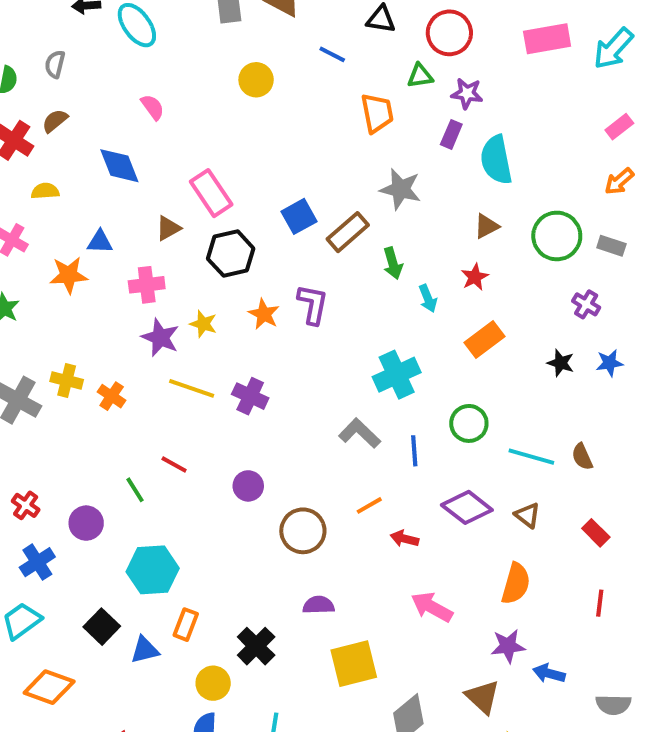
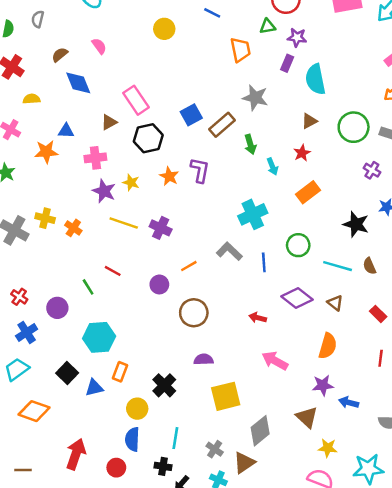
brown semicircle: (55, 121) -> (60, 55), moved
black star: (561, 363) -> (356, 224), moved, size x1.5
orange line: (369, 505) -> (189, 266), moved

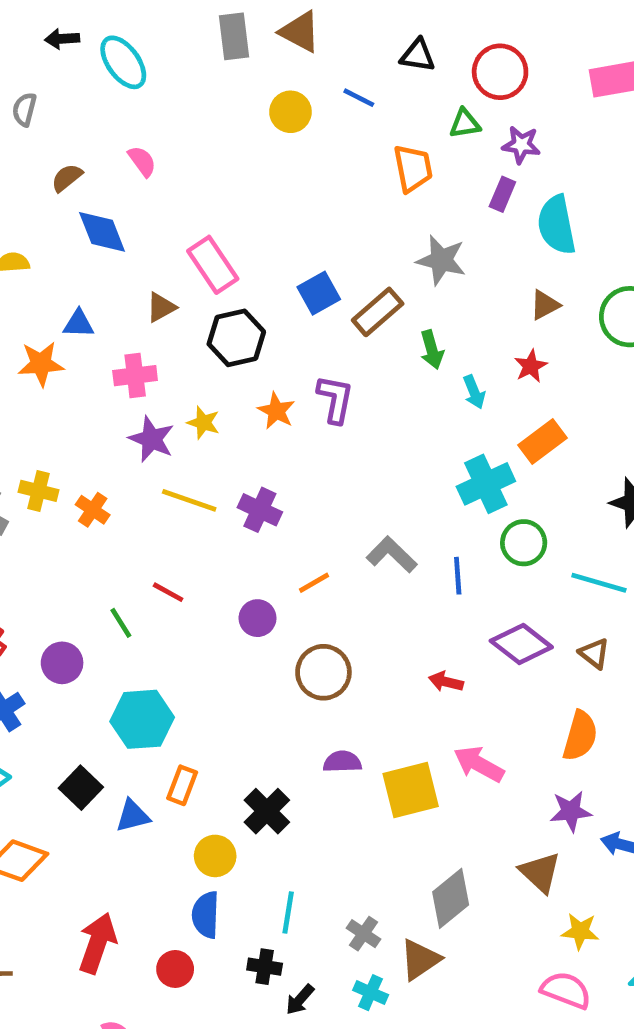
yellow circle: (164, 29) -> (290, 112), moved
cyan cross: (253, 214) -> (486, 484), moved
yellow square: (226, 396) -> (411, 790), moved

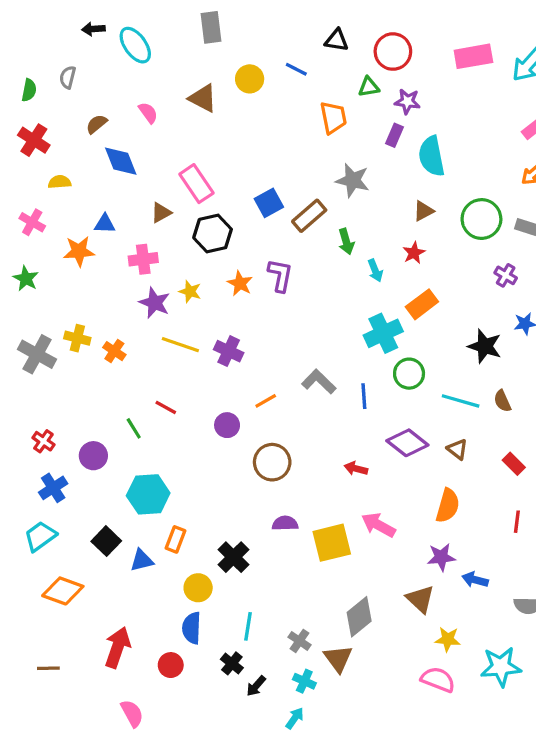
brown triangle: (300, 32) -> (203, 98), moved
brown triangle: (420, 960) -> (338, 659), turned -32
black cross: (265, 967) -> (232, 663), turned 30

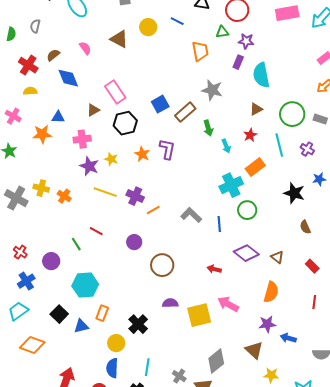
red cross: (34, 140) -> (28, 65), moved
orange line: (266, 401) -> (153, 210), moved
cyan line: (461, 401) -> (279, 145), moved, turned 60

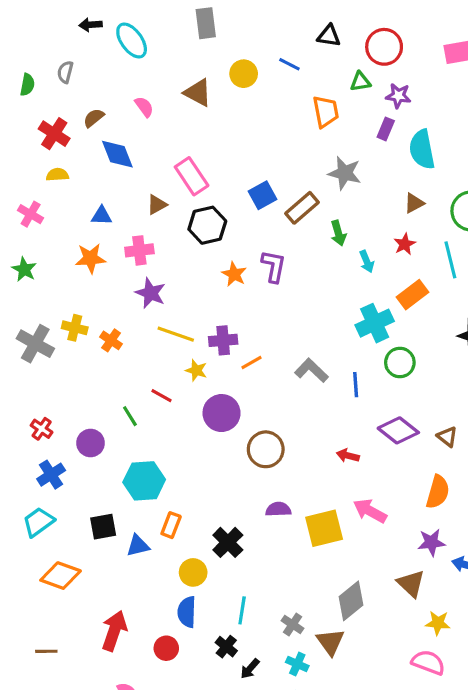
orange star: (42, 134) -> (91, 258), moved
yellow star: (111, 159) -> (196, 370), moved
purple cross: (135, 196) -> (223, 340), turned -30
purple circle: (134, 242) -> (222, 413), size x1.5
black square: (59, 314) -> (103, 527), turned 36

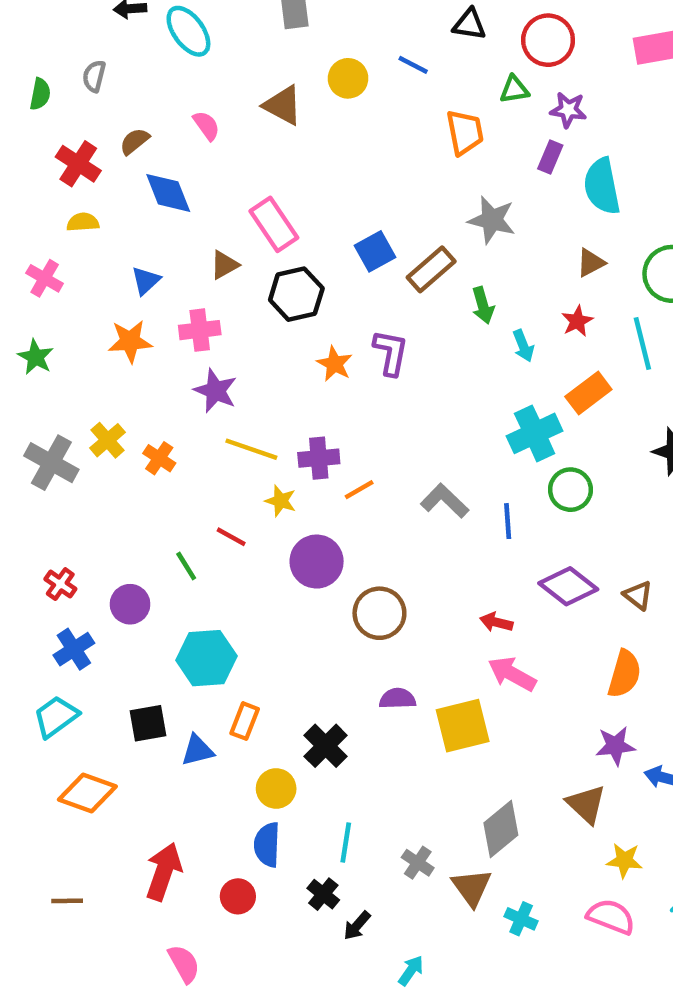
blue triangle: (102, 216) -> (146, 281), turned -45
yellow cross: (75, 328) -> (108, 440), turned 35
pink arrow: (370, 511) -> (512, 674), moved
cyan cross: (297, 664) -> (521, 919), moved

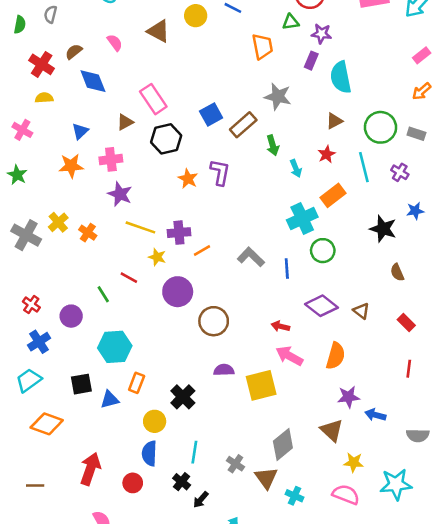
orange semicircle: (624, 674) -> (336, 356), moved

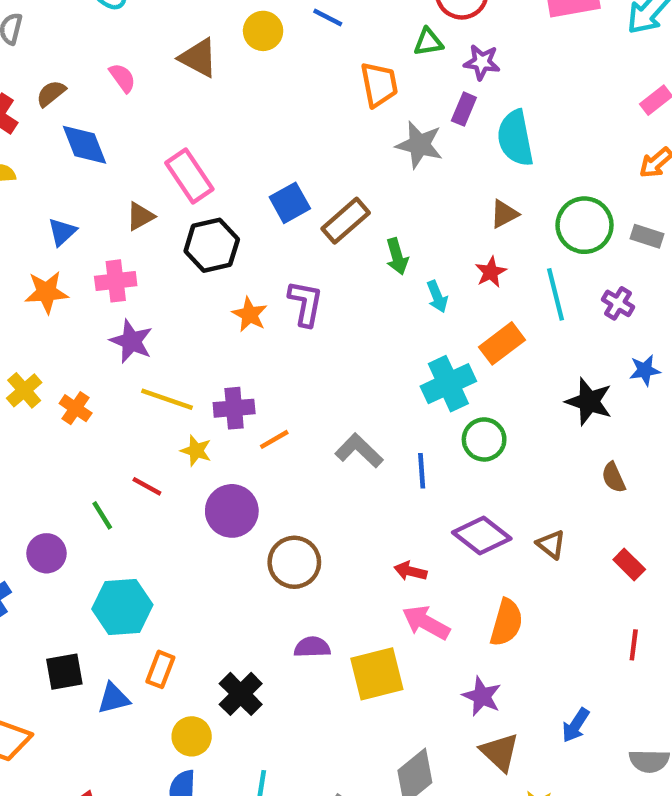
gray star: (278, 97) -> (419, 145), moved
purple star: (348, 397) -> (482, 696), moved, turned 30
blue arrow: (375, 415) -> (576, 725), turned -72

